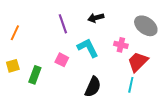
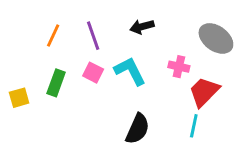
orange line: (15, 33) -> (53, 36), moved
pink square: (62, 60) -> (93, 73), moved
green rectangle: (35, 75) -> (56, 83), moved

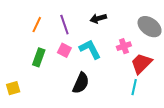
pink cross: (179, 67) -> (124, 46), turned -32
yellow square: (19, 98) -> (13, 88), moved
black semicircle: (138, 129) -> (81, 83), moved

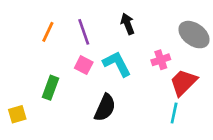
black arrow: (98, 18) -> (128, 24), turned 84
green rectangle: (39, 57) -> (50, 88), moved

